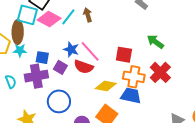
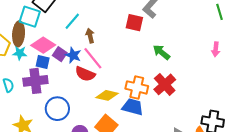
brown arrow: (88, 15) -> (90, 36), moved
pink diamond: (49, 19) -> (43, 45), moved
red square: (124, 55) -> (134, 23), moved
purple square: (60, 67) -> (60, 54), moved

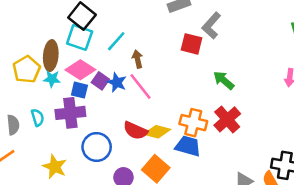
cyan square: (30, 17) -> (80, 37), moved
red semicircle: (85, 74) -> (135, 131), moved

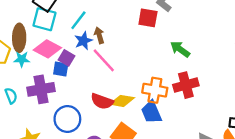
blue star: (117, 82) -> (83, 41), moved, turned 30
blue square: (79, 90) -> (61, 69), moved
red cross: (227, 119) -> (186, 85), turned 30
blue trapezoid: (188, 146) -> (151, 112), turned -125

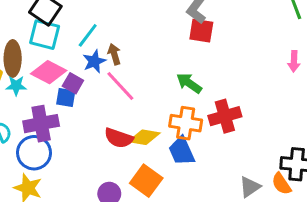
red square: (148, 18) -> (201, 31), moved
green arrow: (180, 49) -> (189, 83), moved
blue circle: (67, 119) -> (34, 153), moved

